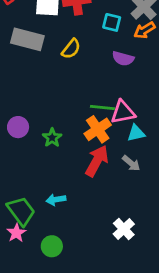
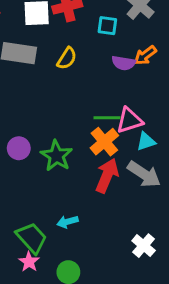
orange arrow: (144, 30) -> (145, 55), moved
green star: (52, 138) -> (56, 156), size x1.5
gray arrow: (131, 163) -> (144, 174), size x1.6

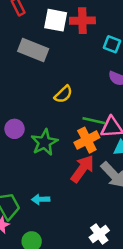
yellow semicircle: (67, 58) -> (63, 94), moved

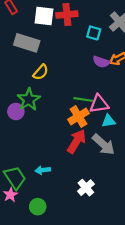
yellow semicircle: (63, 94) -> (41, 72), moved
green star: (44, 142) -> (29, 100), moved
white cross: (99, 234) -> (86, 188), moved

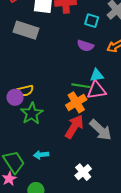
purple semicircle: (101, 62) -> (85, 46), moved
yellow semicircle: (41, 72) -> (25, 91), moved, turned 35
green star: (29, 100) -> (32, 114), moved
cyan triangle: (109, 121) -> (97, 75), moved

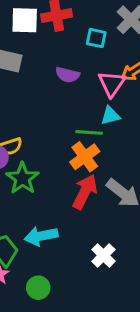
purple semicircle: (85, 46) -> (68, 75), moved
pink triangle: (96, 90) -> (112, 84), moved, turned -42
cyan arrow: (41, 155) -> (41, 236), size x1.5

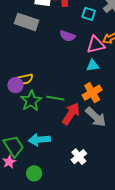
pink triangle: (112, 84) -> (96, 45), turned 36
green line: (89, 132) -> (55, 98), moved
orange cross: (85, 157) -> (92, 93), moved

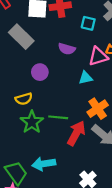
gray rectangle: (27, 22) -> (21, 37), turned 30
cyan triangle: (93, 65) -> (85, 78), moved
purple circle: (15, 85) -> (40, 72), moved

